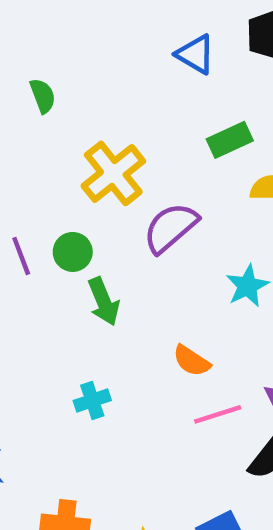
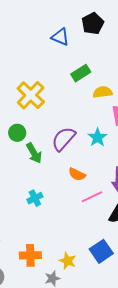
purple semicircle: (171, 228) -> (63, 139), moved

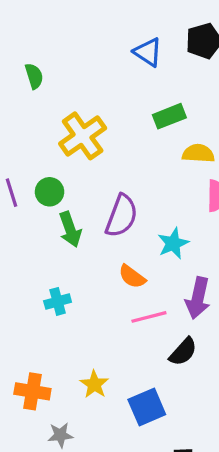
cyan star: (97, 137) -> (173, 243), moved
purple semicircle: (63, 139) -> (121, 216), turned 148
yellow star: (68, 261) -> (94, 384), moved

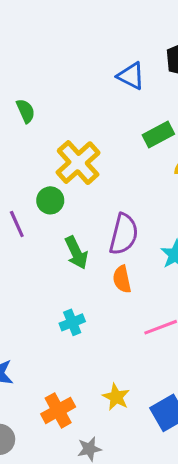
green circle: (50, 192) -> (50, 200), moved
orange semicircle: (132, 277) -> (122, 279), moved, turned 48
orange cross: (32, 391) -> (58, 410), turned -32

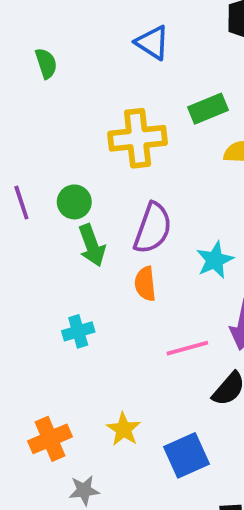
blue triangle: (131, 76) -> (152, 43), moved
yellow cross: (78, 163) -> (138, 138), moved, turned 30
green circle: (50, 200) -> (74, 202), moved

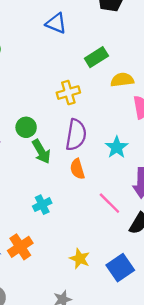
yellow cross: (138, 138) -> (68, 93), moved, size x0.7
pink line: (187, 348) -> (109, 203), turned 70
orange cross: (50, 439) -> (20, 247), moved

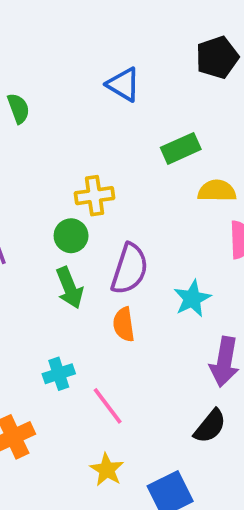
yellow cross: (68, 93) -> (95, 196), moved
green circle: (26, 127) -> (71, 236), moved
pink line: (109, 203) -> (108, 406), moved

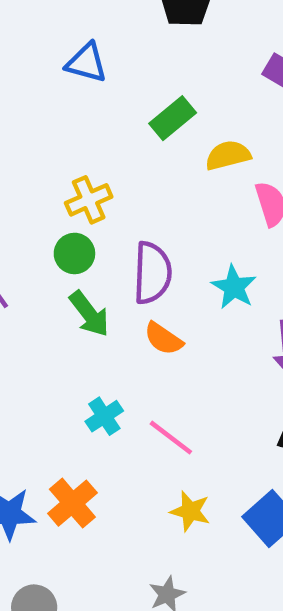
orange semicircle: (124, 324) -> (163, 339), turned -32

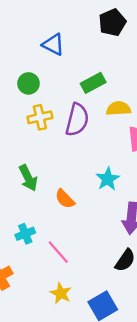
green circle: (74, 253) -> (28, 83), moved
purple semicircle: (152, 273) -> (77, 120), moved

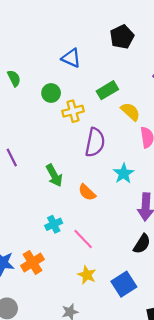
yellow semicircle: (118, 108) -> (130, 112), turned 48
yellow cross: (40, 117) -> (73, 111), moved
purple semicircle: (77, 120) -> (95, 142), moved

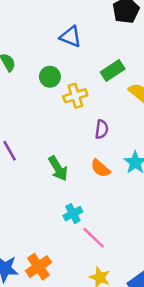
purple semicircle: (95, 142) -> (102, 129), size x0.6
orange semicircle: (87, 192) -> (100, 168), moved
cyan cross: (54, 224) -> (73, 214), moved

